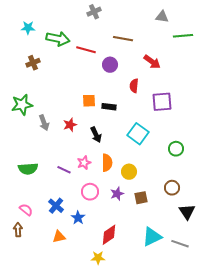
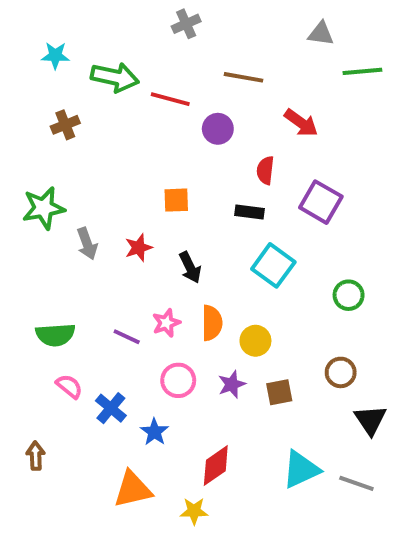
purple square: (162, 102) -> (321, 202), turned 35
black rectangle: (109, 107) -> (250, 212), moved
pink semicircle: (26, 210) -> (69, 386), moved
orange triangle: (59, 237) -> (133, 489), moved, size x1.5

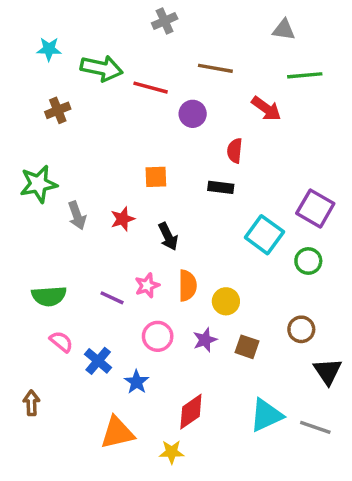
green line: (362, 71) -> (305, 75), moved
purple square: (321, 202) -> (315, 208), moved
cyan square: (273, 265) -> (264, 235), moved
brown square: (279, 392) -> (247, 347), turned 30

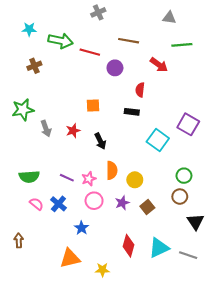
green circle: (308, 261) -> (184, 176), moved
pink star: (147, 286) -> (89, 179), moved
brown square: (247, 347) -> (147, 207), turned 32
blue cross: (98, 361) -> (58, 204), moved
red diamond: (191, 412) -> (129, 246), moved, turned -40

